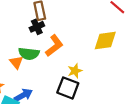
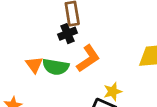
orange triangle: (16, 62) -> (34, 65), moved

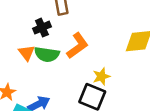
black cross: (67, 34) -> (42, 28), moved

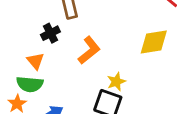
green semicircle: (47, 54) -> (30, 84), moved

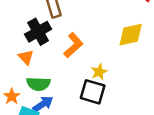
black cross: (50, 33) -> (38, 32), size x1.5
green semicircle: (30, 84) -> (38, 84), moved

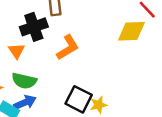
yellow diamond: (131, 35) -> (131, 31), moved
yellow star: (99, 72) -> (99, 105), moved

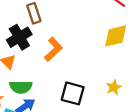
yellow diamond: (131, 31) -> (116, 36), moved
yellow star: (99, 105) -> (114, 87), moved

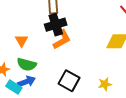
black cross: (19, 37) -> (56, 25), moved

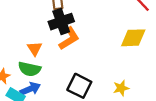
orange triangle: (22, 41) -> (35, 48), moved

